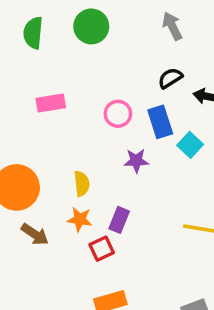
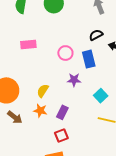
cyan square: (190, 145) -> (101, 96), moved
yellow semicircle: (82, 184) -> (43, 91), turned -144
red square: (102, 249) -> (61, 136), moved

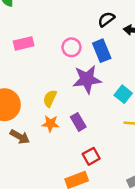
purple star: (74, 80) -> (87, 79), size x1.6
purple rectangle: (62, 112) -> (78, 122), turned -48
red square: (61, 136) -> (91, 156), moved

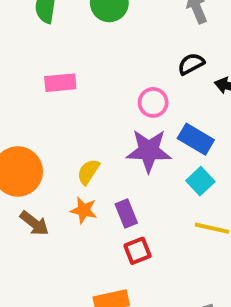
pink circle: (71, 47) -> (153, 102), moved
blue rectangle: (102, 51) -> (196, 139), moved, turned -45
red square: (91, 156) -> (138, 251), moved

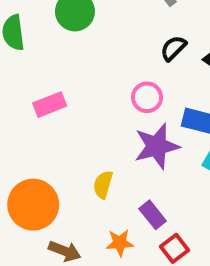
orange star: (84, 210) -> (120, 243), moved

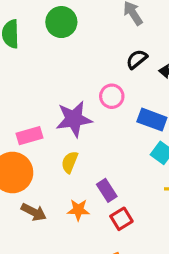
pink rectangle: (50, 105) -> (29, 136), moved
purple star: (157, 146) -> (74, 119), moved

